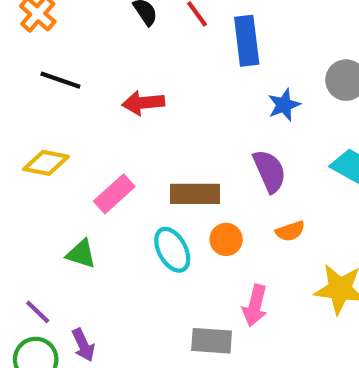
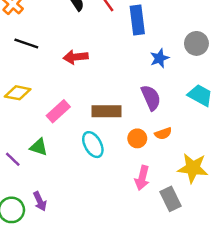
orange circle: (226, 239) -> (137, 138), moved
purple line: (38, 312) -> (13, 159), moved
gray rectangle: (212, 341) -> (171, 199), moved, turned 60

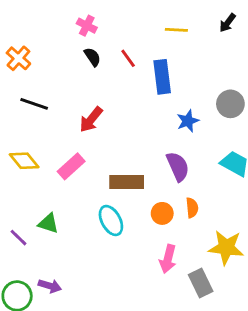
red arrow: (76, 57) -> (91, 119), turned -45
yellow diamond: (18, 93) -> (24, 161), turned 40
pink rectangle: (58, 111) -> (71, 166), moved
orange semicircle: (163, 133) -> (192, 208), turned -77
purple arrow: (40, 201) -> (50, 286), turned -48

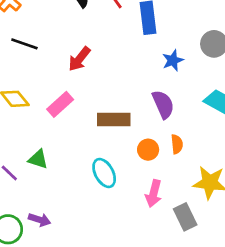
cyan ellipse: (111, 220) -> (104, 173), moved

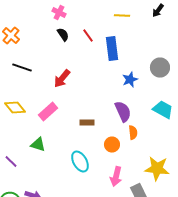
brown rectangle: (114, 119) -> (87, 122), size x0.6
orange semicircle: (177, 144) -> (133, 132), moved
green triangle: (38, 159) -> (38, 144), moved

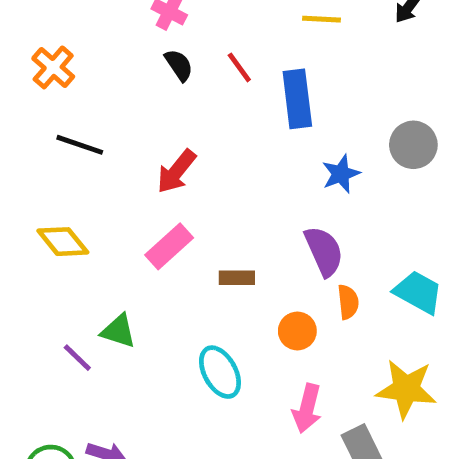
cyan trapezoid: (163, 110) -> (418, 292), moved
pink rectangle: (48, 112) -> (169, 246), moved
purple line: (11, 162) -> (77, 358), moved

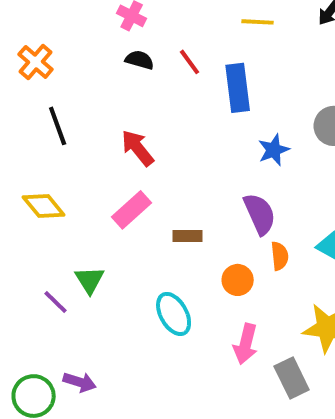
black semicircle: (179, 65) -> (140, 60), turned -40
black line: (80, 145) -> (58, 126), turned 51
red arrow: (176, 171) -> (138, 148), turned 102
green triangle: (118, 331) -> (90, 280), turned 40

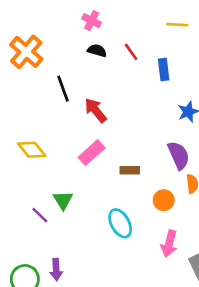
orange cross: (36, 62) -> (26, 52), size x1.4
blue rectangle: (238, 88) -> (164, 70), size x0.7
black line: (58, 126) -> (63, 89), moved
purple arrow: (80, 382) -> (56, 270), turned 70

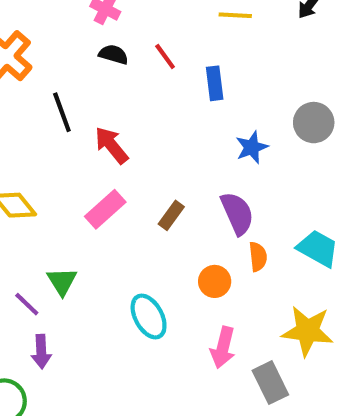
brown rectangle: (130, 170) -> (171, 215), moved, turned -54
purple arrow: (56, 270) -> (41, 352), moved

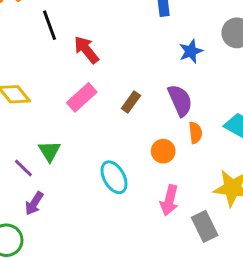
purple arrow: (41, 352) -> (34, 203), turned 35

